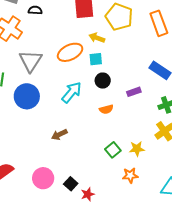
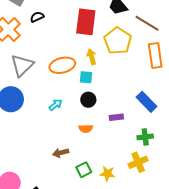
black semicircle: (35, 10) -> (37, 17), turned -40
yellow arrow: (97, 38) -> (92, 57), turned 42
cyan arrow: (72, 92) -> (55, 105), size x0.6
brown arrow: (59, 135) -> (61, 153), moved

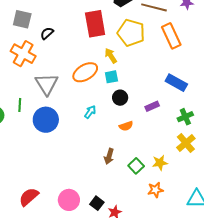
brown arrow: (61, 153) -> (109, 156), turned -42

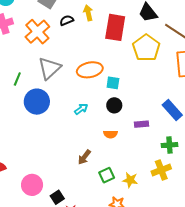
yellow arrow: (111, 56) -> (88, 13), moved

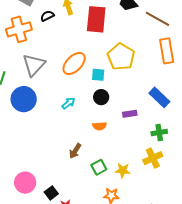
orange cross: (37, 32) -> (19, 29), turned 30
yellow pentagon: (146, 48) -> (121, 57), moved
orange ellipse: (90, 70) -> (74, 64), turned -30

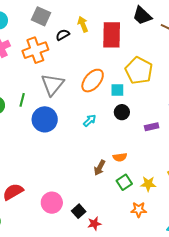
orange semicircle: (100, 126) -> (120, 157), moved

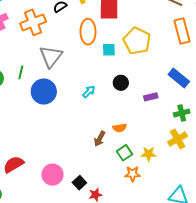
orange ellipse: (93, 81) -> (88, 32), moved, turned -40
cyan square: (117, 90) -> (109, 50), moved
orange star: (139, 210) -> (132, 174), moved

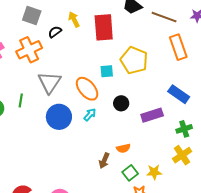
orange ellipse: (88, 32) -> (87, 89), moved, turned -35
blue circle: (44, 92) -> (59, 117), moved
purple rectangle: (151, 97) -> (152, 115), size x1.5

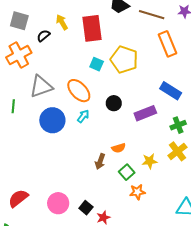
cyan square: (107, 71) -> (97, 64), moved, turned 32
gray triangle: (49, 82) -> (41, 86), turned 40
yellow star: (154, 172) -> (150, 161), moved

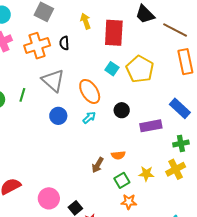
black semicircle: (43, 36) -> (64, 43), moved, turned -64
gray triangle: (41, 86) -> (53, 80), turned 50
blue circle: (52, 120) -> (58, 116), size x0.7

